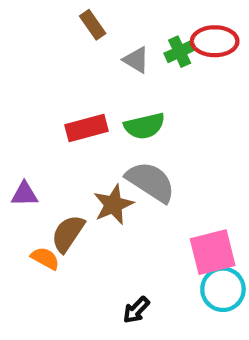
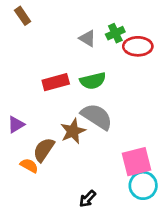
brown rectangle: (93, 25) -> (23, 16), moved
red ellipse: (215, 41) -> (138, 46), moved
purple triangle: (25, 194) -> (16, 125), turned -30

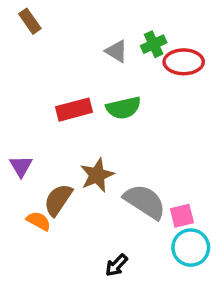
gray semicircle: (97, 117) -> (145, 202), moved
purple triangle: (16, 125) -> (21, 166), turned -30
pink square: (136, 162) -> (182, 216), size x0.6

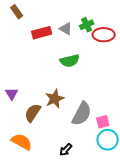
red rectangle: (74, 110) -> (42, 33), moved
gray semicircle: (145, 202) -> (82, 114), turned 85
orange semicircle: (39, 221) -> (22, 142), moved, size x1.5

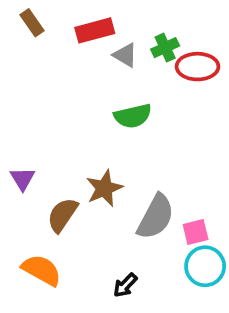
red rectangle: (42, 33) -> (95, 30), moved

